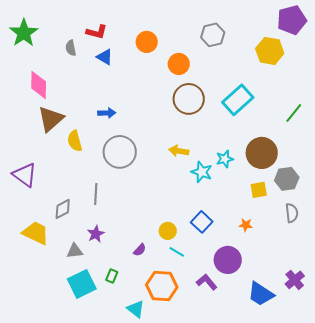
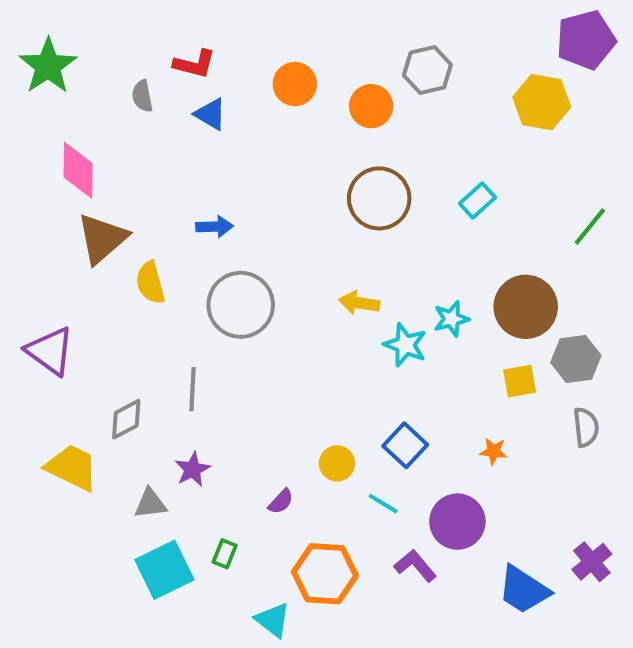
orange circle: (179, 64) -> (371, 106), moved
cyan rectangle: (238, 100) -> (478, 200), size x0.6
cyan line: (177, 252) -> (383, 504), moved

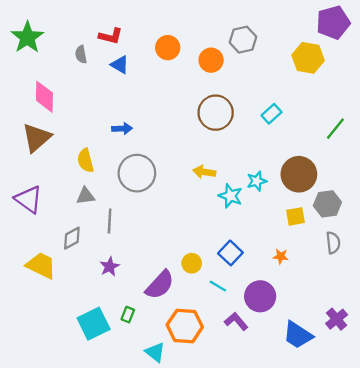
brown triangle: (102, 239) -> (37, 138), moved
purple semicircle: (281, 502) -> (160, 285), size x2.0
gray triangle: (150, 504) -> (86, 196), moved

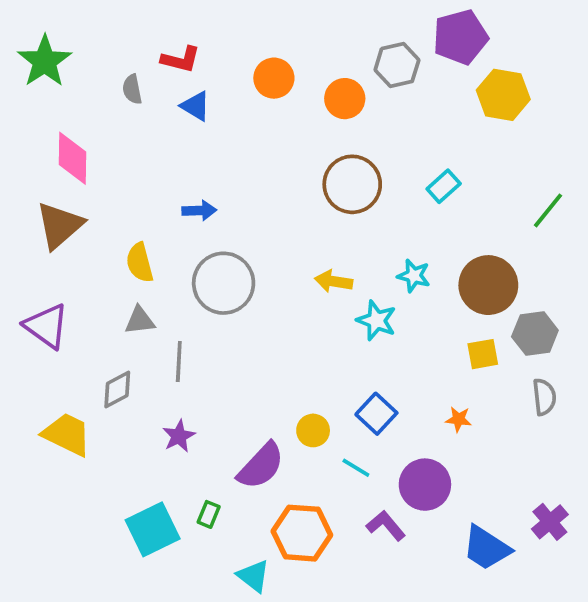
purple pentagon: (333, 23) -> (460, 37), moved
cyan star: (257, 181) -> (414, 276), moved, turned 30

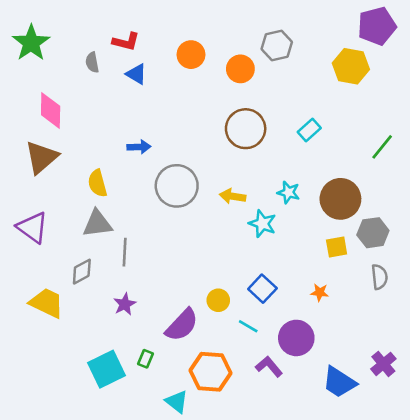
purple pentagon: (460, 37) -> (377, 26), moved
gray circle: (224, 283) -> (177, 186), moved
gray triangle: (140, 320) -> (97, 224), size x1.4

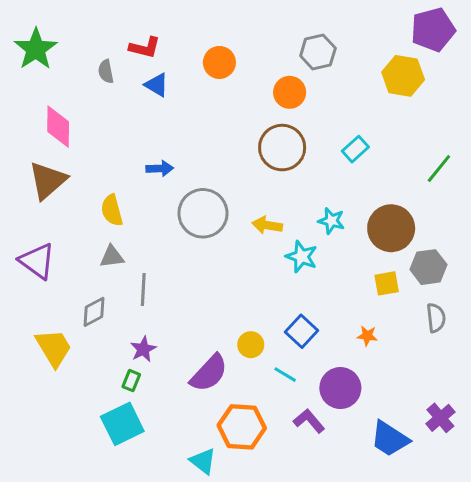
orange circle: (240, 69) -> (290, 92), moved
gray triangle: (97, 224) -> (112, 257), size x0.7
yellow trapezoid: (47, 303) -> (54, 348), turned 33
green rectangle: (145, 359) -> (131, 381), moved

